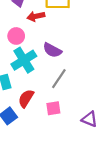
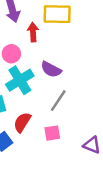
red arrow: (36, 16) -> (33, 32), turned 98

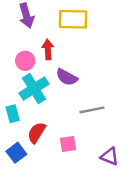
red arrow: (33, 32) -> (48, 49), moved
gray line: (58, 101) -> (92, 110), moved, turned 45

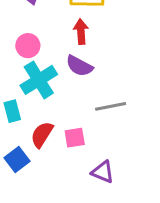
red arrow: (48, 49) -> (81, 32), moved
pink square: (68, 144) -> (75, 138), moved
purple triangle: (110, 156) -> (103, 172), moved

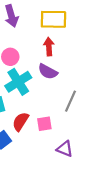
gray line: (111, 106) -> (70, 101), turned -55

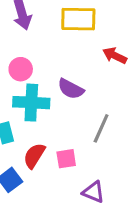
red arrow: (49, 47) -> (115, 56), moved, turned -60
cyan cross: (18, 82) -> (31, 103), turned 35

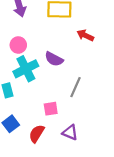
cyan cross: (31, 103) -> (26, 69), turned -30
red semicircle: (34, 156) -> (37, 134), moved

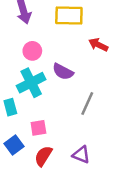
pink circle: (18, 45) -> (32, 51), moved
pink square: (51, 109) -> (38, 128), moved

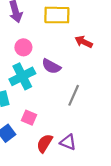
pink square: (38, 128) -> (29, 118), turned 32
red semicircle: (43, 156) -> (45, 143), moved

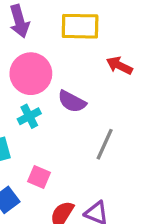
pink circle: (23, 47) -> (31, 74), size x1.6
cyan cross: (22, 76) -> (29, 116), size x0.6

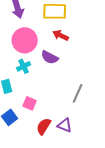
red arrow: (119, 65) -> (61, 35), moved
gray line: (105, 144) -> (78, 93), moved

